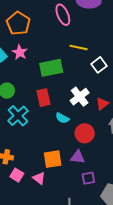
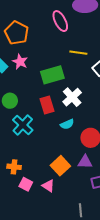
white cross: (80, 97) -> (72, 97), moved
cyan semicircle: (62, 118) -> (67, 124), turned -48
orange square: (53, 159) -> (60, 166), turned -30

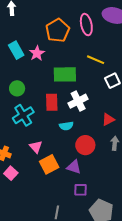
orange pentagon: (17, 33) -> (58, 30), moved
pink triangle: (48, 186) -> (36, 147), moved

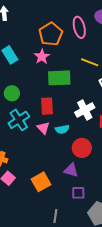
pink star: (37, 53) -> (42, 56), moved
white cross: (78, 101) -> (85, 110), moved
pink triangle: (36, 147) -> (43, 128), moved
orange square: (49, 164) -> (41, 182), moved

